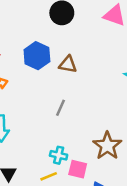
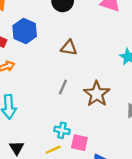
blue hexagon: (37, 56) -> (25, 31), moved
brown star: (107, 146) -> (97, 94), moved

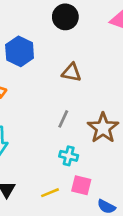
cyan cross: (62, 130) -> (69, 156), moved

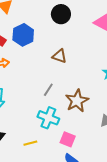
cyan cross: (69, 156) -> (48, 118), size x1.5
pink square: (81, 185) -> (68, 139), moved

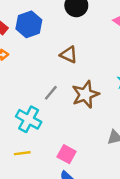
brown star: (77, 101) -> (85, 94), moved
cyan cross: (48, 118) -> (29, 119), moved

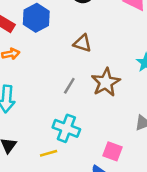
cyan cross: (29, 119) -> (66, 128), moved
pink square: (67, 154) -> (112, 151), moved

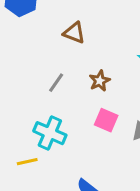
brown star: (106, 82) -> (100, 81), size x0.6
pink square: (112, 151) -> (106, 120), moved

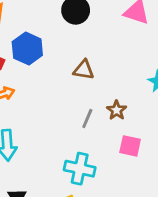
gray line: (56, 83) -> (87, 118), moved

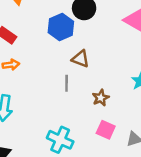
blue hexagon: (27, 49) -> (61, 27), moved
gray line: (87, 118) -> (67, 83), moved, turned -35

